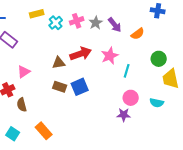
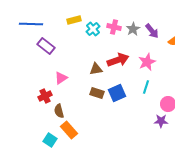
pink cross: (77, 21) -> (114, 27), turned 32
cyan line: (127, 71) -> (146, 87), moved
orange rectangle: (44, 131) -> (69, 130), moved

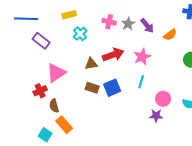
cyan cross: (93, 29) -> (80, 34), moved
pink triangle: (61, 78) -> (56, 73), size x1.5

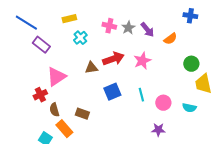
blue line: (26, 19) -> (26, 23), turned 30
cyan line: (141, 82) -> (141, 95), moved, turned -32
brown rectangle: (92, 88) -> (82, 114), moved
purple star: (156, 116) -> (158, 130), moved

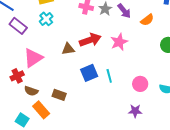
cyan cross: (80, 38) -> (46, 19), moved
cyan line: (141, 95) -> (109, 76), moved
brown semicircle: (54, 110) -> (31, 91), turned -56

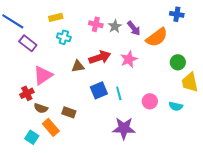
cyan cross: (46, 19) -> (64, 37), moved, turned -32
orange semicircle: (147, 20) -> (157, 37), size x1.6
purple star: (135, 111) -> (124, 128), moved, size x1.6

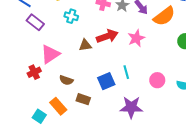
blue square: (99, 90) -> (106, 81), moved
brown semicircle: (41, 108) -> (66, 80), moved
brown rectangle: (69, 112) -> (83, 99), moved

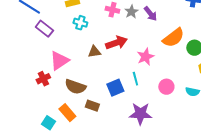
orange semicircle: (164, 16) -> (173, 38), moved
pink star: (136, 38) -> (145, 57), moved
brown semicircle: (66, 80) -> (75, 87), size x1.5

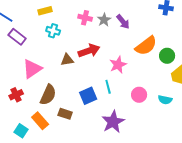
red cross: (43, 79) -> (16, 95), moved
brown semicircle: (75, 87) -> (48, 95), turned -85
purple star: (140, 114) -> (113, 122), turned -30

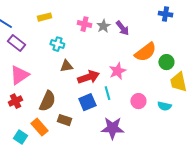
cyan cross: (53, 31) -> (57, 44), moved
red arrow: (89, 51) -> (88, 77), moved
pink triangle: (32, 69) -> (19, 75), moved
purple star: (113, 122) -> (112, 128), turned 30

